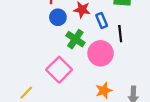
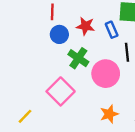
blue rectangle: (102, 21) -> (112, 30), moved

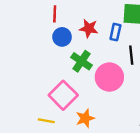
blue rectangle: (112, 30) -> (115, 32), turned 35
orange star: (109, 114) -> (85, 118), moved
yellow line: (25, 116) -> (46, 121), moved, turned 56

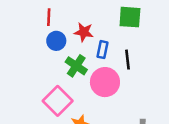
blue rectangle: (115, 32) -> (102, 50), moved

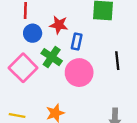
black line: (127, 60) -> (117, 61), moved
pink square: (58, 101) -> (23, 68), moved

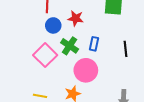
blue rectangle: (77, 42) -> (94, 44), moved
pink circle: (79, 73) -> (86, 70), moved

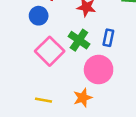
blue circle: (53, 25) -> (39, 16), moved

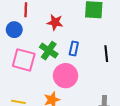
pink square: (50, 51) -> (24, 60), turned -30

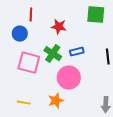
blue rectangle: (74, 48) -> (77, 52), turned 64

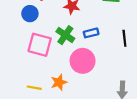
orange star: (56, 101) -> (59, 82), moved

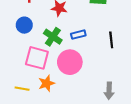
blue circle: (30, 14) -> (24, 25), moved
pink square: (40, 45) -> (37, 58), moved

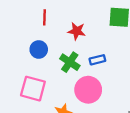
pink square: (37, 58) -> (33, 89), moved

